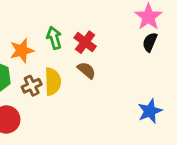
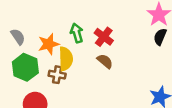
yellow semicircle: (53, 82) -> (66, 59), moved
brown cross: (32, 86) -> (57, 75), turned 35

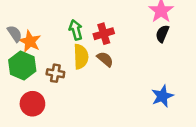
red cross: (104, 37) -> (104, 34), turned 36
orange star: (49, 44) -> (30, 41), moved, turned -30
yellow semicircle: (66, 59) -> (81, 57), moved

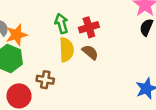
orange star: (30, 41) -> (17, 35), turned 30
brown cross: (55, 73) -> (45, 80), moved

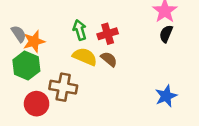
yellow semicircle: (66, 50) -> (85, 57), turned -65
brown cross: (45, 80) -> (63, 87), size x1.5

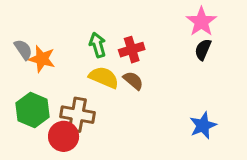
orange star: (34, 41) -> (42, 59), turned 30
green hexagon: (26, 66) -> (33, 110), moved
red circle: (37, 104) -> (64, 136), moved

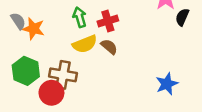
black semicircle: (203, 50) -> (182, 17), moved
yellow semicircle: (104, 77) -> (85, 44), turned 135

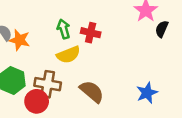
red cross: (108, 21) -> (91, 33), turned 30
brown semicircle: (109, 47) -> (92, 92), moved, size x1.5

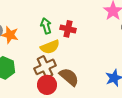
brown cross: (48, 84) -> (45, 67), moved, turned -35
red circle: (37, 101) -> (47, 85), moved

